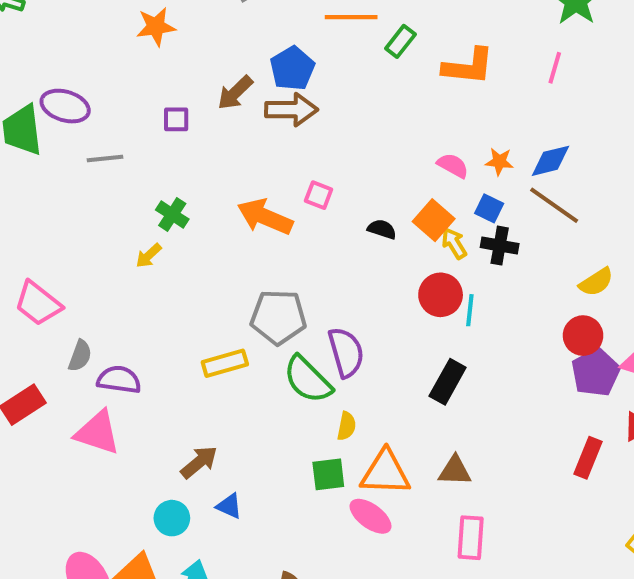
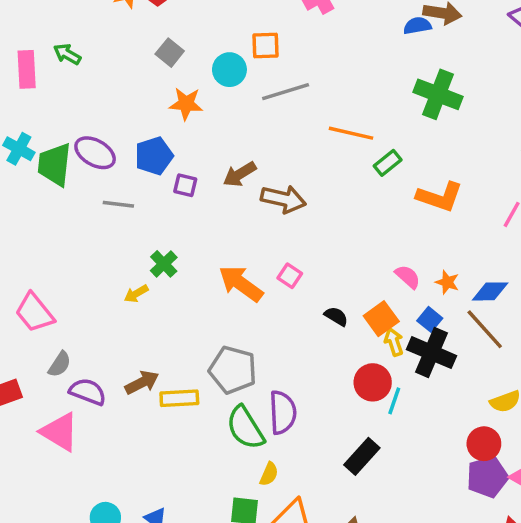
blue pentagon: (292, 68) -> (154, 156), moved
black cross: (500, 246) -> (431, 353), size x1.5
brown arrow: (199, 462) -> (142, 382), moved

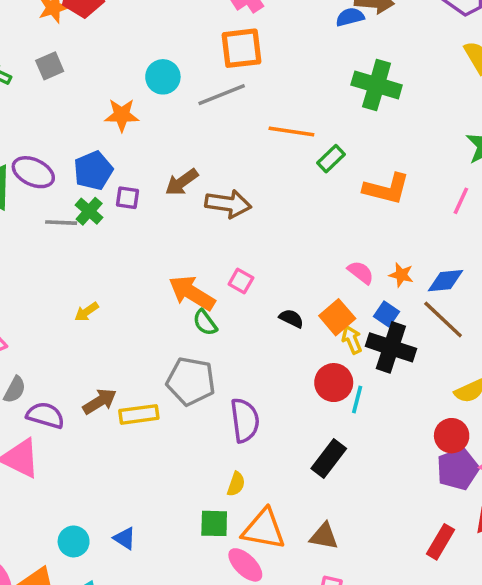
orange square: (265, 45) -> (241, 48), moved, size x1.4
gray square: (170, 53) -> (50, 66), moved, turned 32
green cross: (164, 264) -> (89, 211), moved
green semicircle: (245, 428) -> (205, 323), moved, size x0.6

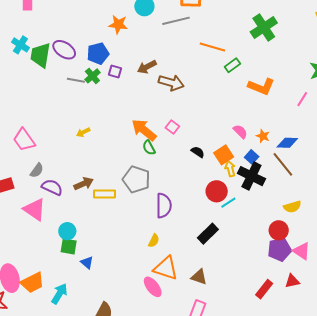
green cross: (377, 85) -> (264, 27), turned 32
cyan line: (357, 400) -> (228, 203), turned 35
green square: (214, 523) -> (69, 246), moved
cyan circle: (74, 541) -> (67, 231), moved

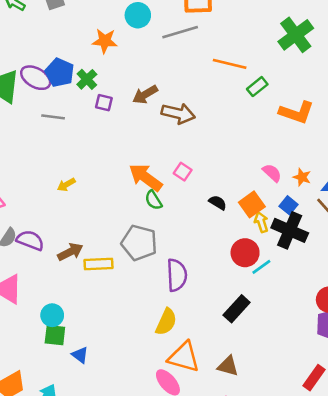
blue pentagon: (98, 53) -> (60, 72), moved, turned -30
green cross: (92, 76) -> (87, 79), moved
purple semicircle: (52, 187) -> (30, 240), moved
yellow semicircle: (154, 241) -> (166, 322), size x1.5

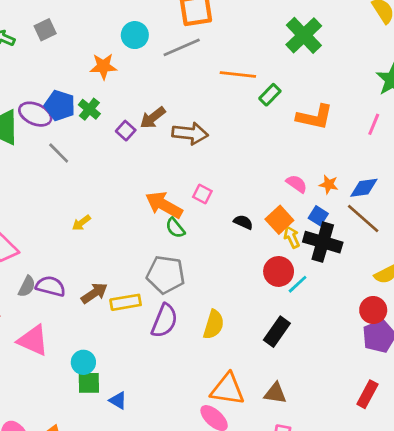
purple square: (104, 103) -> (126, 131), moved, turned 36
gray line: (53, 117) -> (59, 153), turned 45
purple semicircle: (177, 275) -> (164, 321), moved, turned 32
yellow semicircle: (166, 322) -> (214, 325), moved

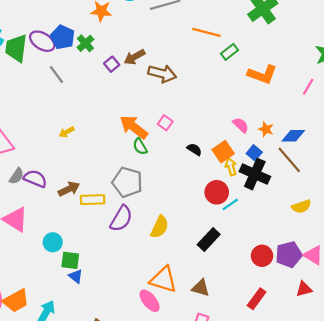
red circle: (373, 310) -> (262, 256), moved
green square: (89, 383) -> (70, 260), moved
red rectangle: (367, 394) -> (257, 299), moved

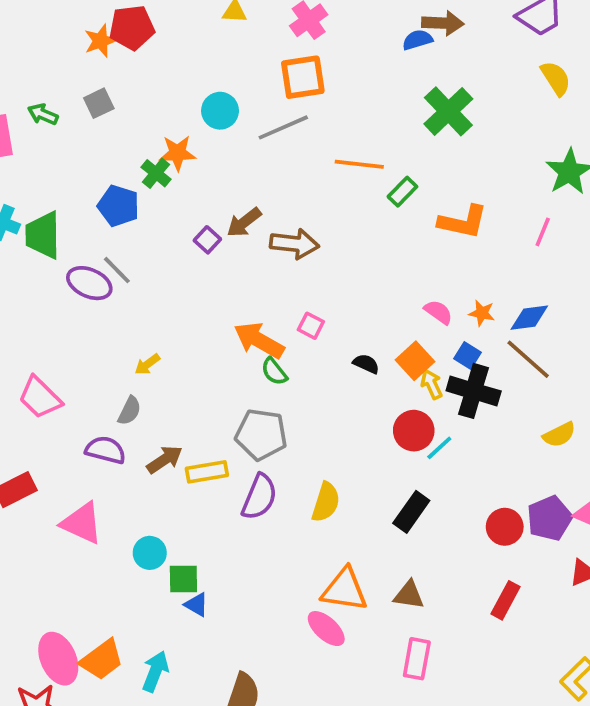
purple ellipse: (42, 41) -> (89, 283), moved
green cross: (85, 43) -> (156, 173), moved
gray semicircle: (16, 176) -> (129, 411), moved

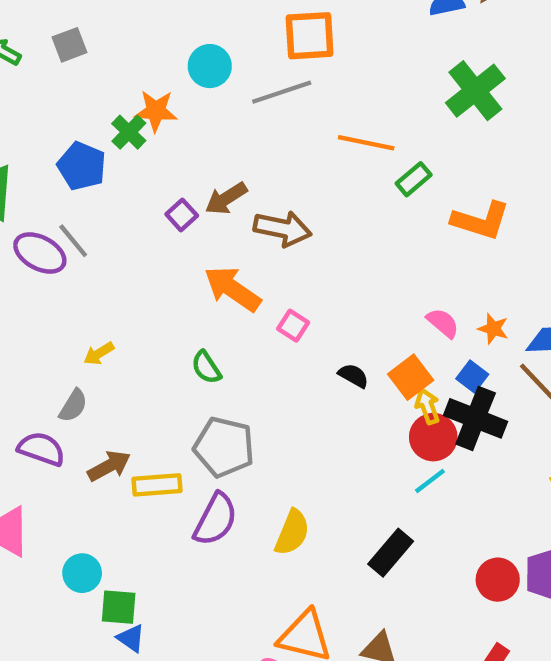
orange arrow: (259, 340) -> (233, 289), moved
green semicircle: (274, 371) -> (206, 367), moved
red circle: (414, 431) -> (433, 437), moved

